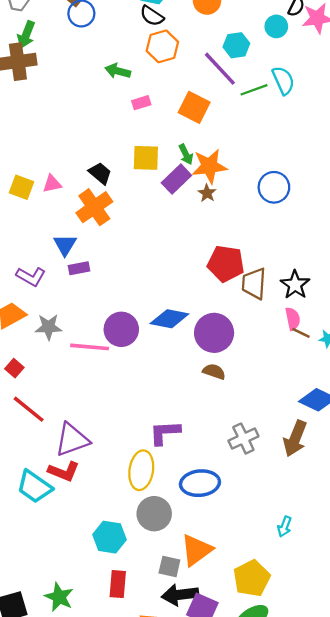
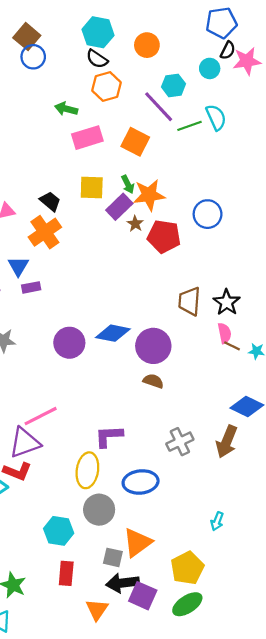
pink rectangle: (141, 103) -> (87, 138), size x1.8
brown star: (207, 193) -> (135, 224), moved
red pentagon: (226, 264) -> (164, 236), moved
pink line: (90, 347) -> (41, 416), moved, turned -32

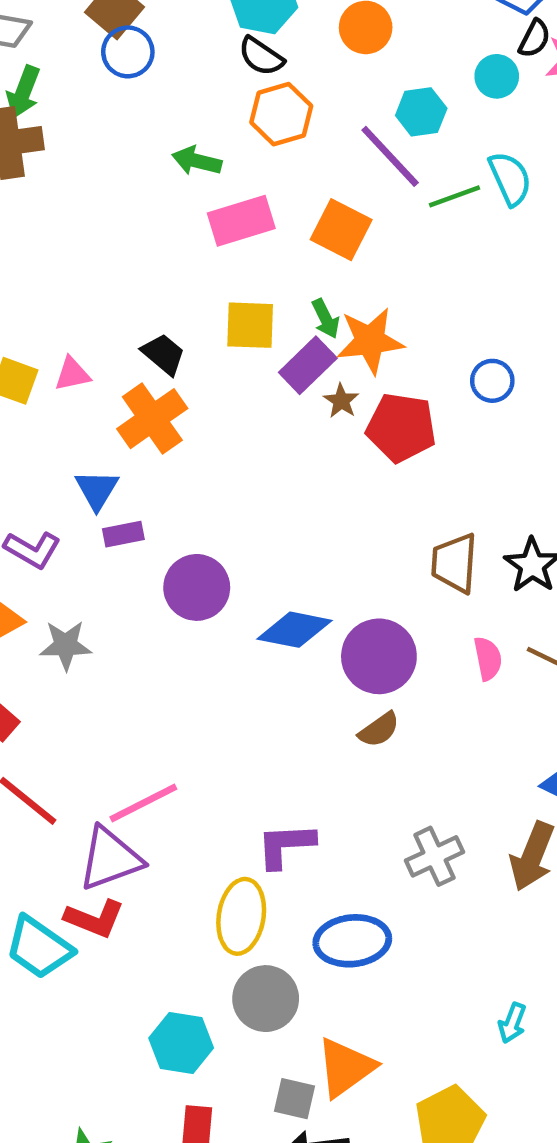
blue circle: (208, 214) -> (492, 381), size x0.7
pink semicircle: (225, 333) -> (488, 659), moved
purple circle: (69, 343) -> (197, 587), moved
brown semicircle: (153, 381) -> (379, 730), turned 126

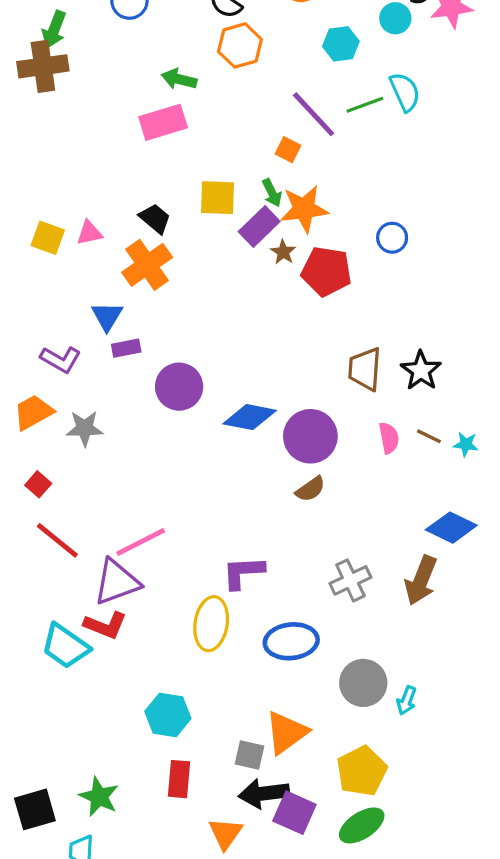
purple line: (390, 156) -> (314, 114), moved
pink rectangle: (241, 221) -> (163, 122), moved
orange square: (341, 230) -> (288, 150), moved, size x0.6
gray circle: (266, 999) -> (363, 683), moved

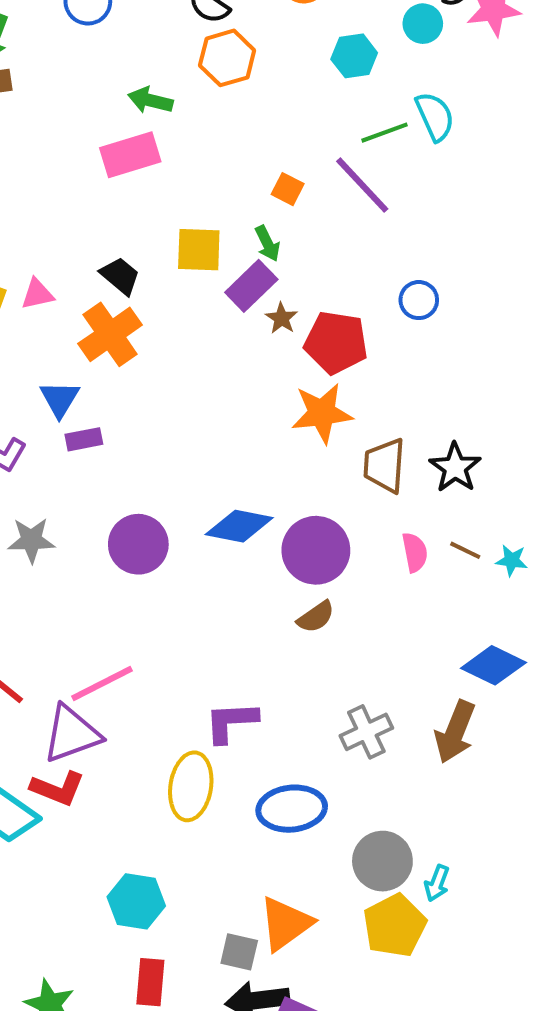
purple line: (314, 114) -> (362, 185), moved
orange star: (304, 209) -> (322, 413), moved
purple circle: (179, 387) -> (138, 544), moved
yellow pentagon: (362, 771) -> (395, 926), moved

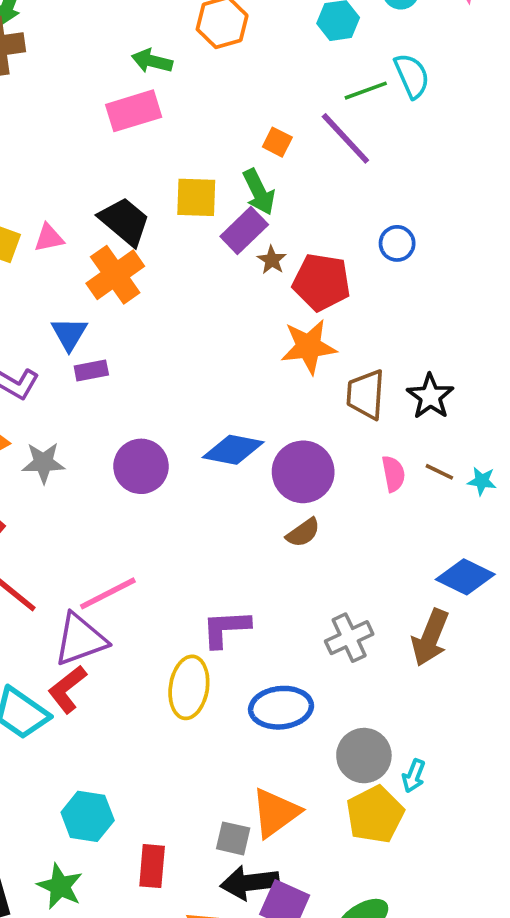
green arrow: (267, 244) -> (259, 192), size x1.4
black trapezoid: (120, 276) -> (124, 221), size x1.4
red L-shape: (58, 788) -> (67, 689), turned 120
cyan hexagon: (136, 901) -> (88, 816), moved

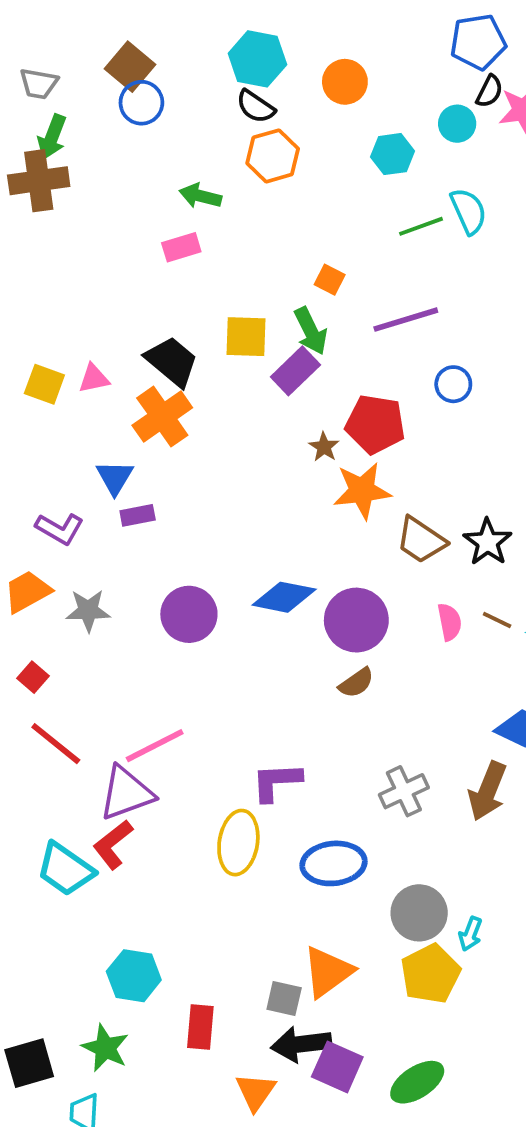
pink rectangle: (134, 111) -> (181, 247), size x0.7
purple line: (345, 138) -> (406, 320), moved, turned -64
brown star: (272, 260) -> (324, 447), moved
brown trapezoid: (366, 394) -> (421, 540), turned -60

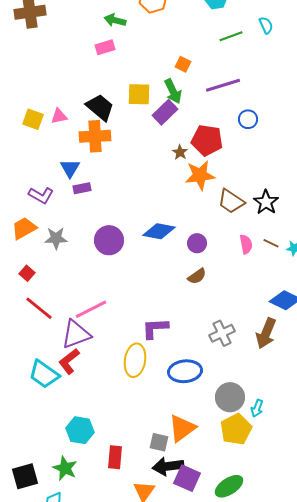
cyan semicircle: (469, 211) -> (266, 25), moved, size x0.7
orange cross: (162, 417) -> (95, 136), turned 32
purple circle: (356, 620) -> (197, 243), size x0.6

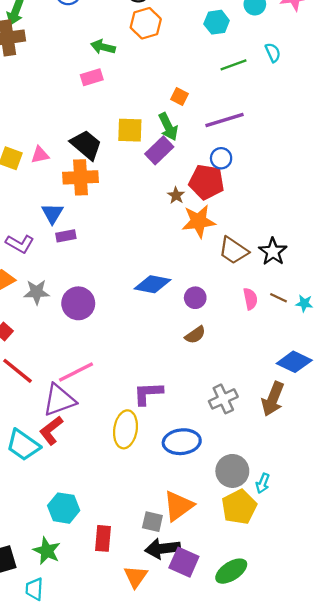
blue circle: (248, 119) -> (221, 158), moved
purple circle: (109, 240) -> (78, 303), moved

